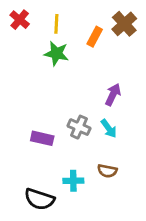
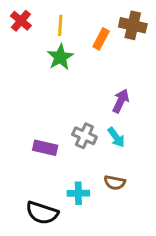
brown cross: (124, 24) -> (133, 25), turned -35
green star: (56, 54) -> (60, 57), turned 30

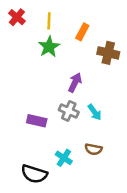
brown cross: (133, 25) -> (108, 53), moved
purple arrow: (121, 101) -> (75, 83), moved
cyan cross: (78, 193) -> (64, 158), turned 35

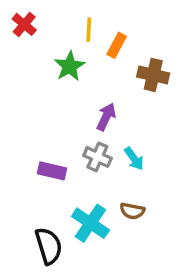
yellow line: (49, 21) -> (89, 30), moved
cyan cross: (64, 158) -> (90, 223), size x1.5
black semicircle: (34, 174) -> (49, 246), turned -125

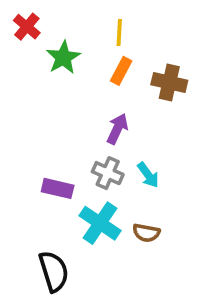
yellow line: (89, 30) -> (119, 32), moved
orange rectangle: (117, 45) -> (121, 71), moved
green star: (70, 66) -> (63, 57), moved
cyan cross: (90, 223) -> (100, 223), moved

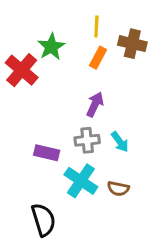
red cross: (27, 27) -> (22, 70), moved, size x1.5
brown cross: (169, 83) -> (132, 44), moved
gray cross: (108, 173) -> (87, 140), turned -30

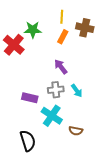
green star: (51, 47) -> (33, 30), turned 30
purple arrow: (95, 104) -> (61, 67), turned -63
brown semicircle: (118, 189) -> (76, 131), moved

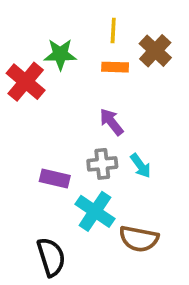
brown cross: (85, 28) -> (155, 51), turned 30
orange rectangle: (63, 37) -> (115, 67), turned 64
brown semicircle: (76, 131) -> (139, 239), size x1.5

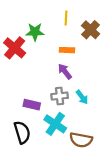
orange rectangle: (115, 67) -> (67, 50), moved
black semicircle: (51, 257) -> (22, 132), moved

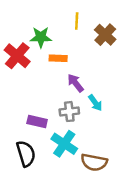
orange rectangle: (67, 50) -> (58, 58), moved
cyan arrow: (82, 97) -> (95, 103), moved

